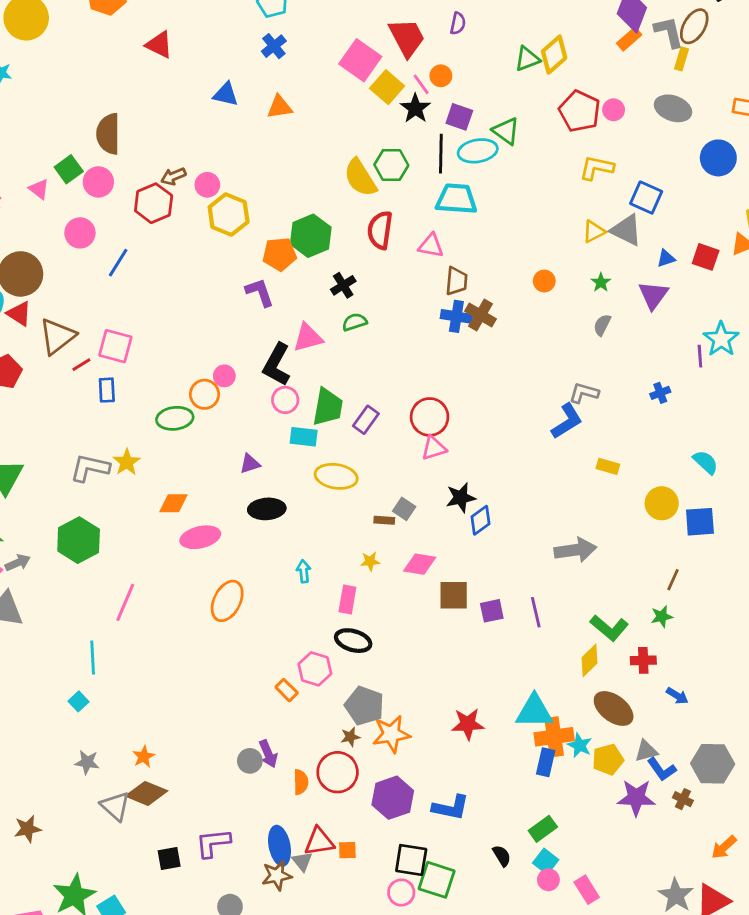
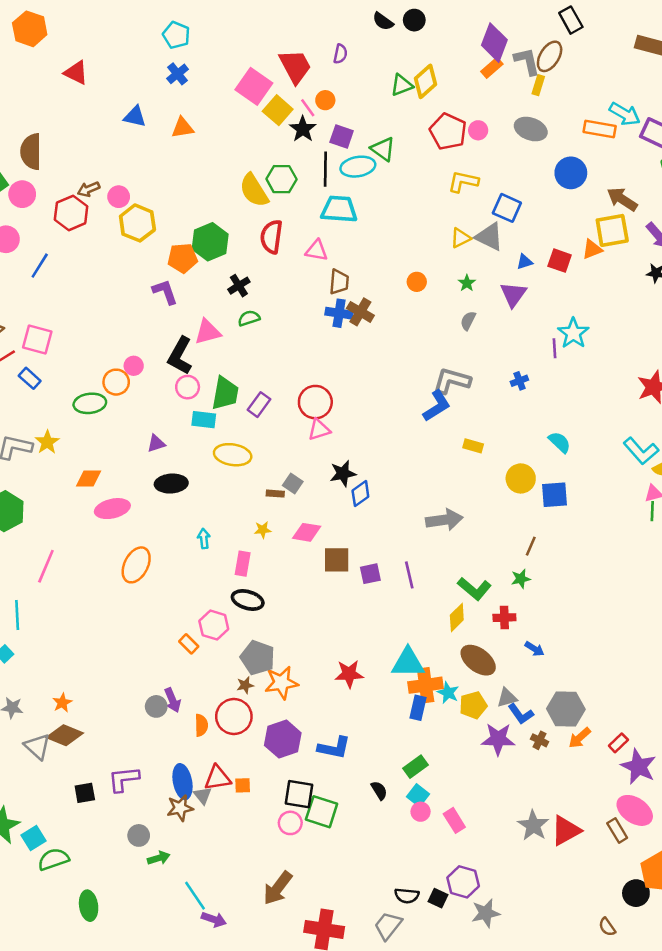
blue rectangle: (107, 390) -> (30, 378), turned -45
gray L-shape: (584, 393) -> (452, 381), size x1.4
orange arrow: (724, 847) -> (580, 738), moved

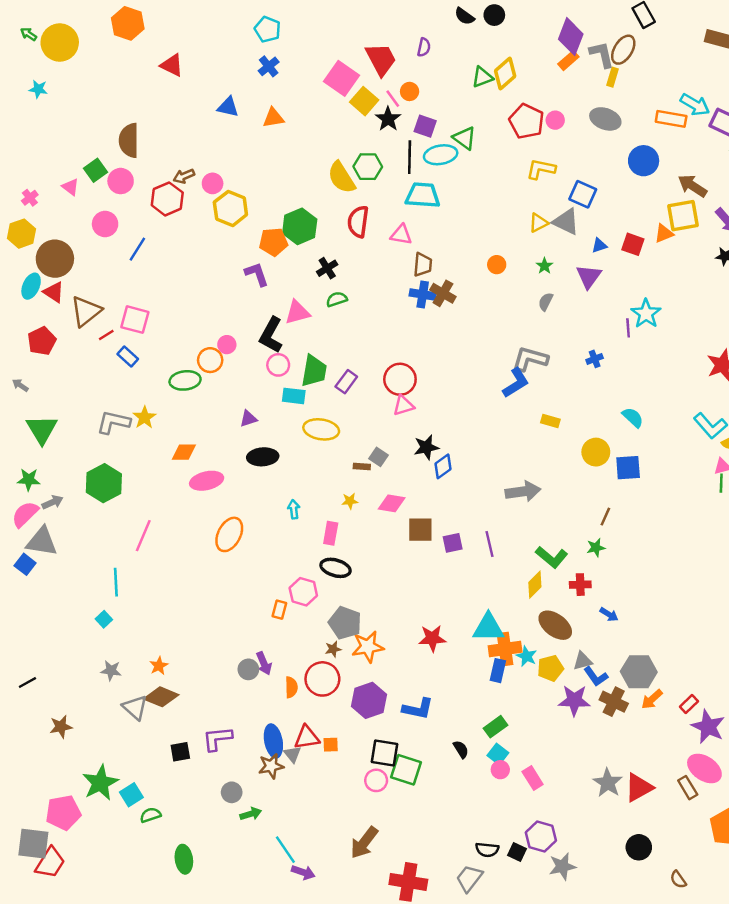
orange rectangle: (189, 644) -> (279, 610), turned 60
brown cross: (540, 740) -> (614, 702), size x1.6
green semicircle: (53, 859) -> (150, 815), size x0.7
black circle: (636, 893) -> (639, 847), moved

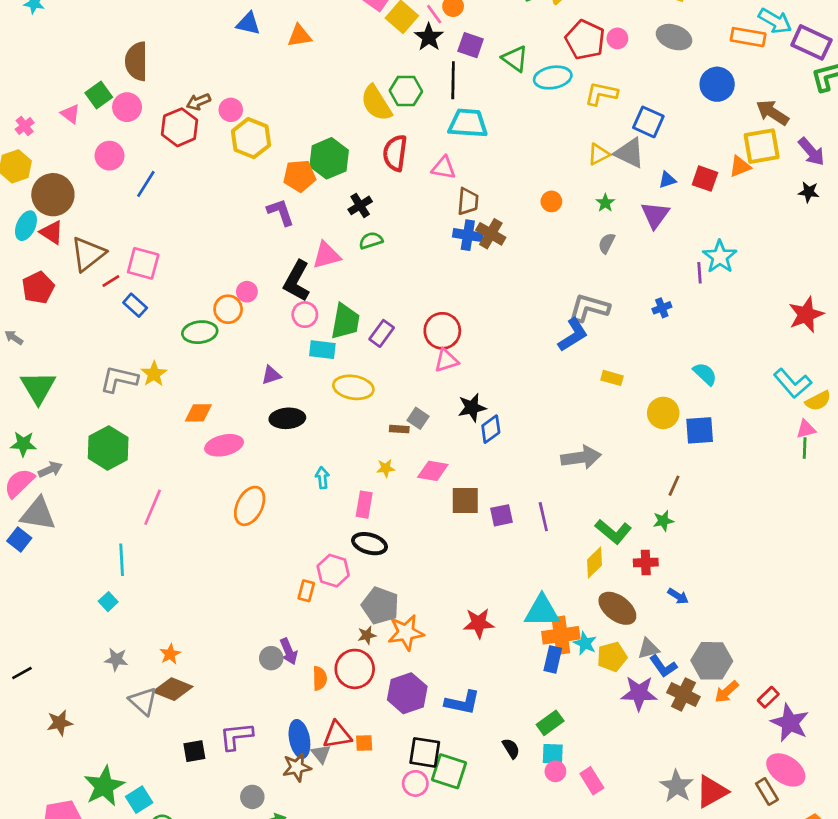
cyan ellipse: (441, 155) -> (553, 77), moved
cyan square: (498, 754) -> (553, 754), turned -36

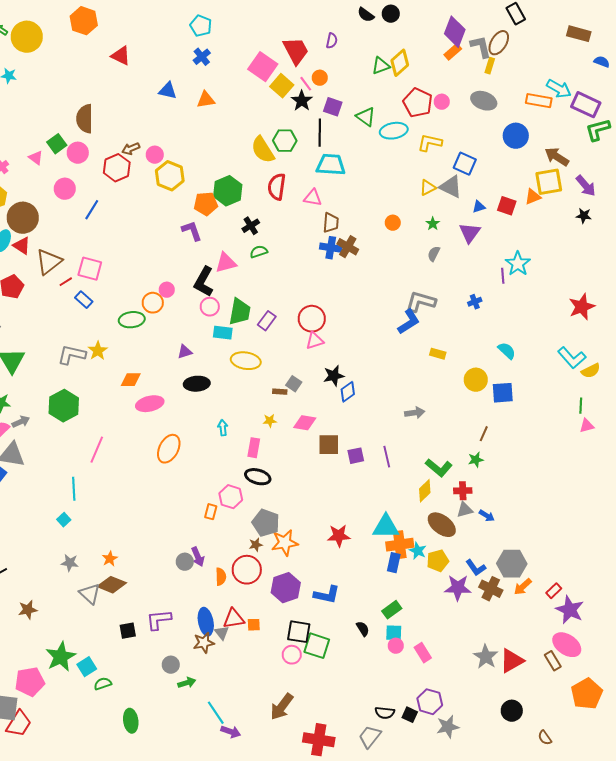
pink triangle: (806, 429) -> (587, 426), moved
gray arrow: (581, 457) -> (415, 413), size x0.7
gray triangle: (648, 649) -> (465, 510), moved

